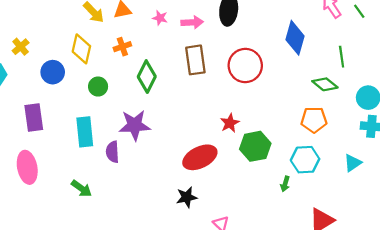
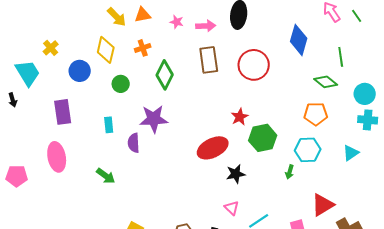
cyan rectangle: (85, 132) -> (109, 125), size x0.6
black star: (187, 197) -> (236, 174), moved

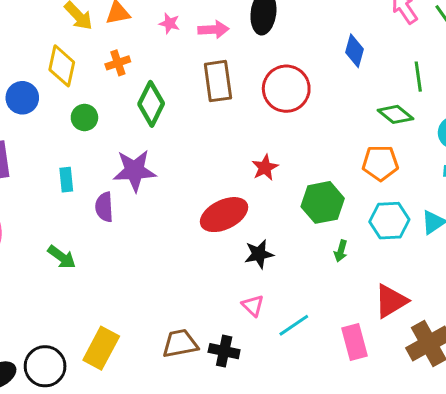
blue diamond: (299, 40) -> (354, 51), size x0.7
green hexagon: (263, 138) -> (323, 202), moved
cyan hexagon: (308, 150) -> (389, 221), moved

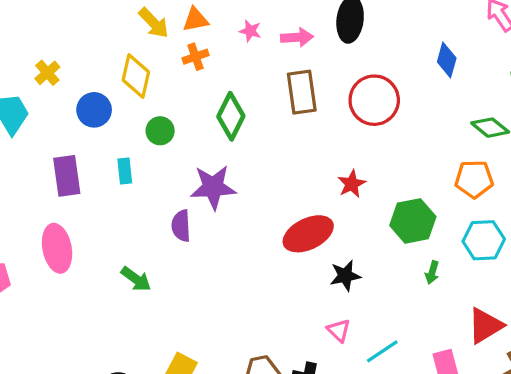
orange cross: (118, 63) -> (195, 57), moved
cyan rectangle: (66, 180) -> (125, 171), moved

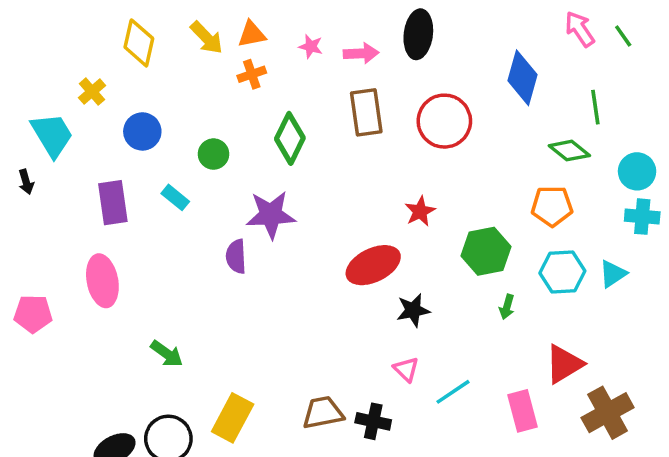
blue diamond: (447, 60) -> (522, 78), size x1.4
yellow diamond: (136, 76) -> (139, 43), moved
cyan rectangle: (125, 171) -> (175, 197), turned -45
green arrow: (136, 279) -> (167, 354), moved

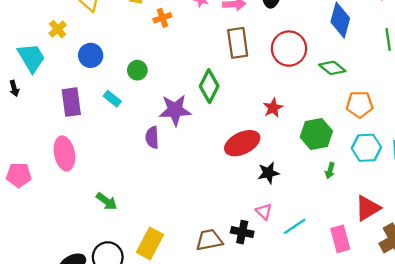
green diamond: (290, 138) -> (209, 86), moved
green diamond: (569, 151) -> (332, 68), moved
black cross: (373, 421) -> (242, 232), moved

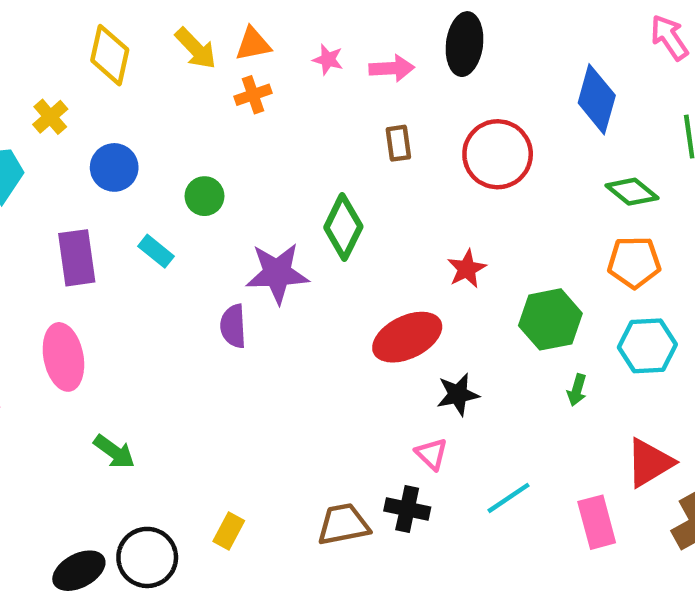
brown rectangle: (238, 43) -> (398, 143), size x0.6
green diamond: (332, 68) -> (632, 192), moved
green arrow: (107, 201) -> (114, 452), moved
pink triangle: (264, 212) -> (431, 454), moved
yellow rectangle: (150, 243) -> (229, 531), size x0.6

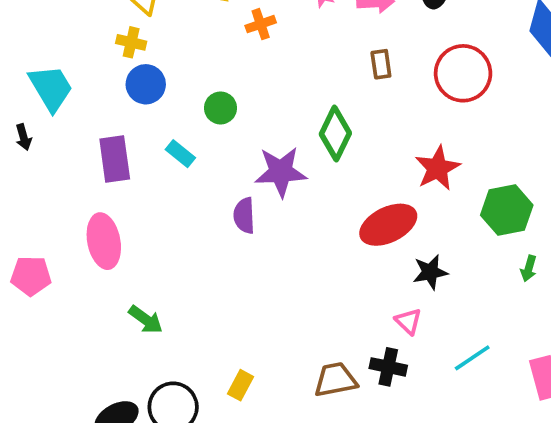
yellow cross: (50, 117) -> (131, 42), moved, turned -36
red star: (467, 269) -> (437, 168), size x1.4

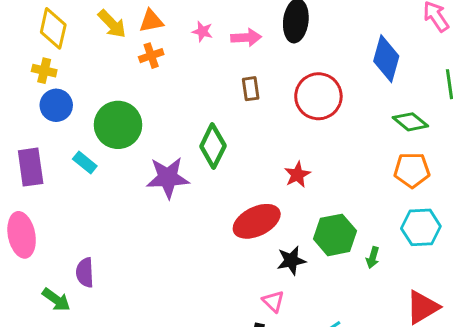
green circle: (221, 108) -> (118, 125), size x1.8
red star: (437, 168) -> (297, 175), size x0.7
green hexagon: (507, 210) -> (335, 235), moved
purple semicircle: (244, 216) -> (85, 273), moved

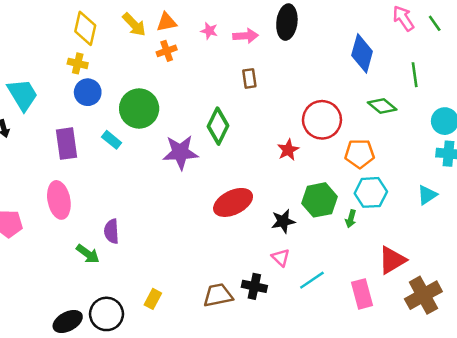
red circle: (318, 96) -> (322, 120), moved
orange pentagon: (412, 170) -> (360, 154), moved
red ellipse: (257, 221) -> (233, 202), moved
cyan hexagon: (421, 227) -> (371, 192), moved
pink triangle: (273, 301) -> (281, 258), moved

